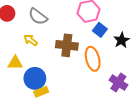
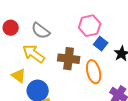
yellow arrow: (31, 40) -> (34, 54), size x1.6
yellow triangle: (15, 63) -> (19, 76), turned 35

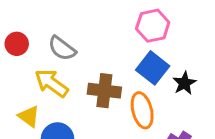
pink hexagon: (90, 26) -> (153, 26), moved
blue square: (101, 44) -> (153, 68), size x1.5

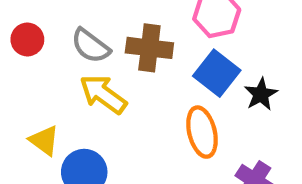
yellow arrow: (51, 83) -> (103, 94), moved
brown cross: (104, 91) -> (149, 48), moved

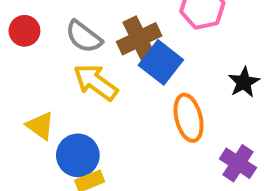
brown cross: (149, 48) -> (139, 39), turned -33
blue square: (217, 73) -> (161, 62), moved

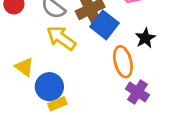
black star: (244, 82) -> (145, 38), moved
purple cross: (238, 163) -> (137, 92), moved

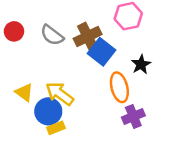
yellow arrow: (61, 38) -> (60, 94), moved
purple cross: (137, 92) -> (133, 116), turned 35

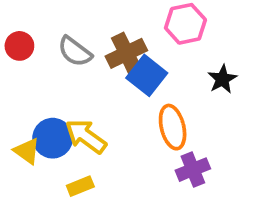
black star: (141, 64) -> (222, 79), moved
yellow triangle: (24, 92) -> (27, 151), moved
blue circle: (48, 111) -> (53, 138), moved

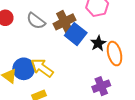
black star: (222, 79) -> (98, 43), moved
orange ellipse: (173, 127) -> (115, 54), moved

